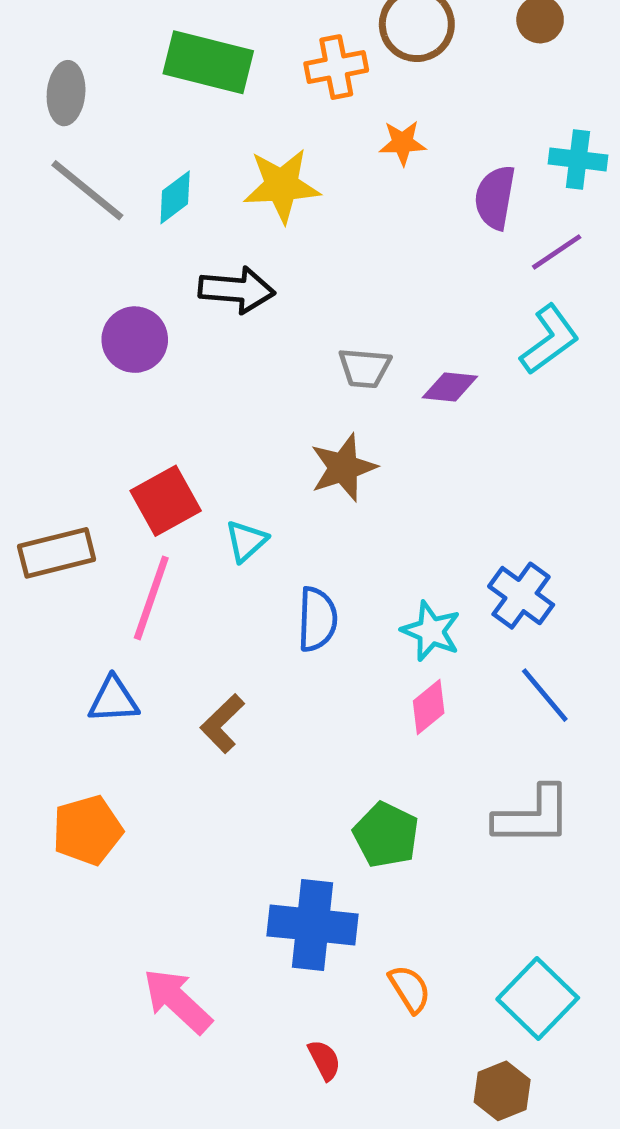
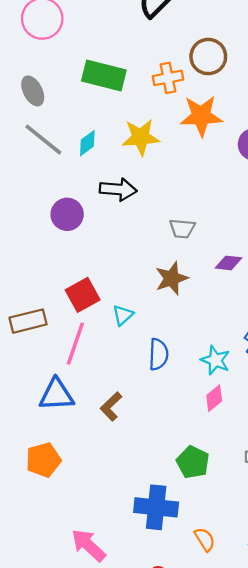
gray ellipse: (66, 93) -> (33, 91), turned -32
orange star: (403, 143) -> (201, 116), size x1.8
purple diamond: (450, 387) -> (228, 263), moved
blue triangle: (113, 700) -> (56, 395), size x1.4

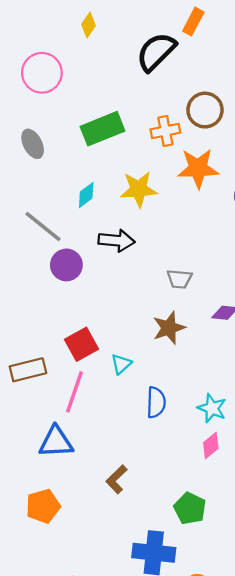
green rectangle: (104, 76) -> (102, 129), turned -36
gray line: (43, 140) -> (43, 227), moved
brown L-shape: (111, 406) -> (116, 479), moved

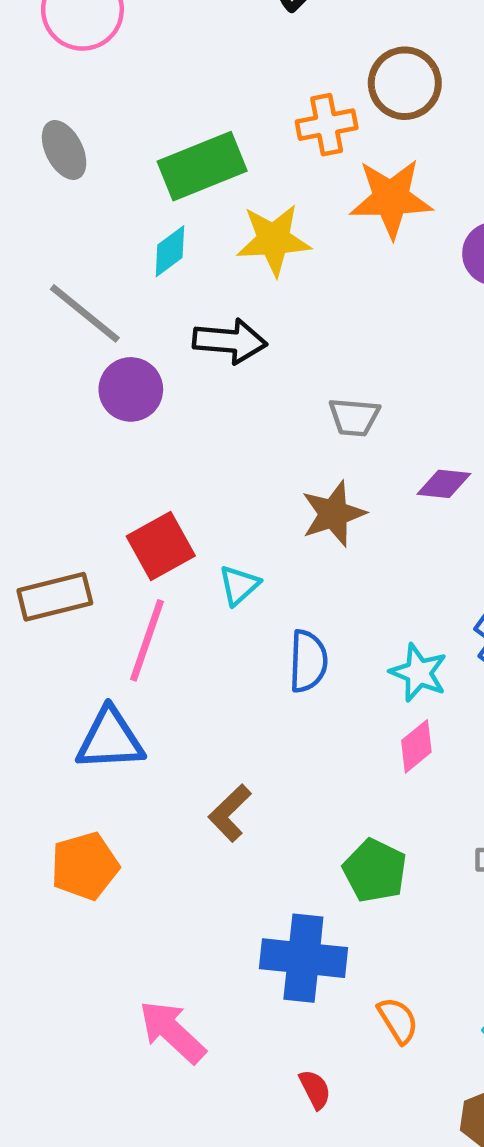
green rectangle: (102, 129) -> (202, 166), moved

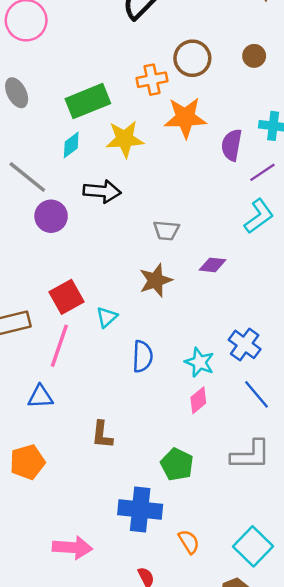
blue triangle: (110, 739) -> (40, 397), size x0.7
brown L-shape: (230, 813) -> (102, 435), turned -40
pink arrow: (172, 1032) -> (72, 548), turned 141

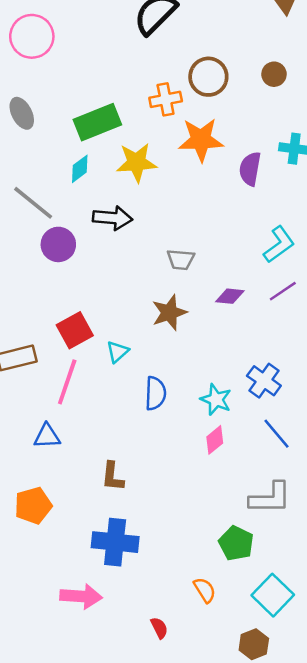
purple line: (262, 172) -> (283, 291), moved
green pentagon: (177, 464) -> (236, 543), moved
blue cross: (140, 510) -> (115, 542), moved

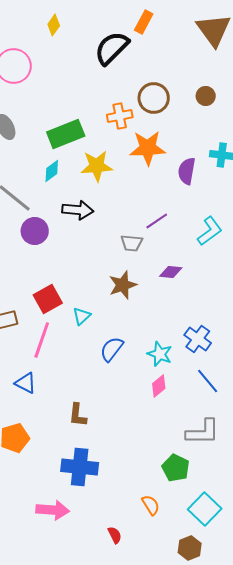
purple line: (283, 291) -> (157, 221), moved
blue semicircle: (155, 393) -> (112, 349), turned -144
blue triangle: (47, 436) -> (26, 383), turned 30

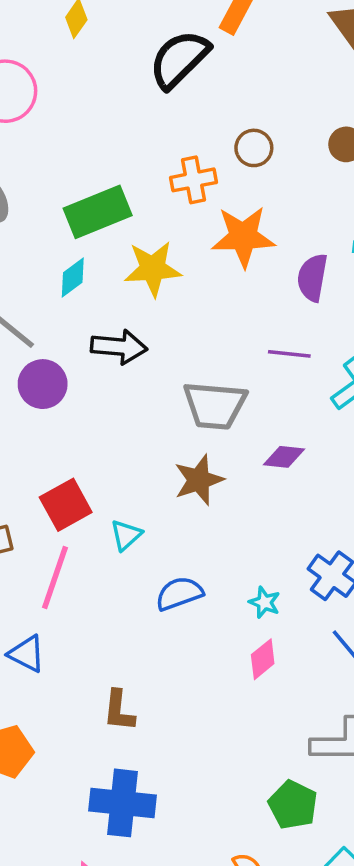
brown circle: (154, 98) -> (254, 148), size x0.7
purple line: (157, 221) -> (289, 354), moved, turned 40
gray trapezoid: (132, 243) -> (215, 405), size x1.6
blue semicircle: (112, 349) -> (179, 594), turned 32
cyan star: (160, 354) -> (264, 602), size x0.7

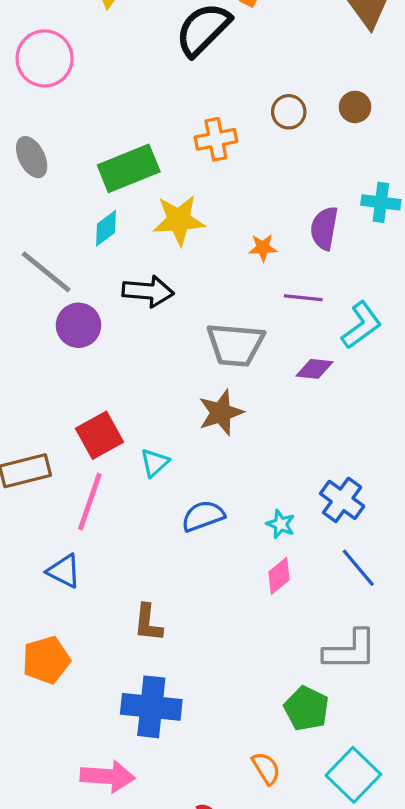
brown circle: (254, 148) -> (289, 112), moved
orange star: (243, 237) -> (263, 248), moved, size x0.5
purple diamond: (284, 457) -> (315, 369), moved

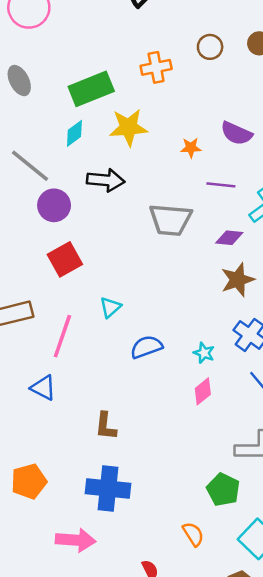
purple semicircle: (324, 228) -> (236, 133), turned -76
brown star: (221, 413) -> (238, 280), moved
red square: (100, 435) -> (65, 259), moved
orange pentagon: (46, 660) -> (29, 481), moved

